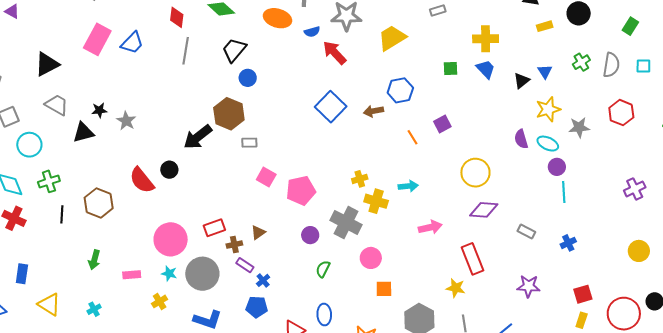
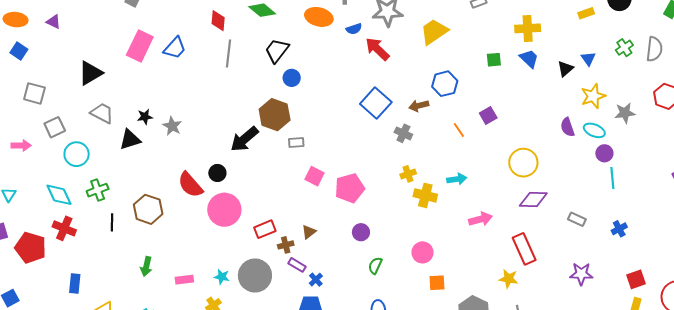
gray cross: (346, 223) -> (403, 133), moved, size x0.6
pink circle: (171, 239) -> (224, 210), moved

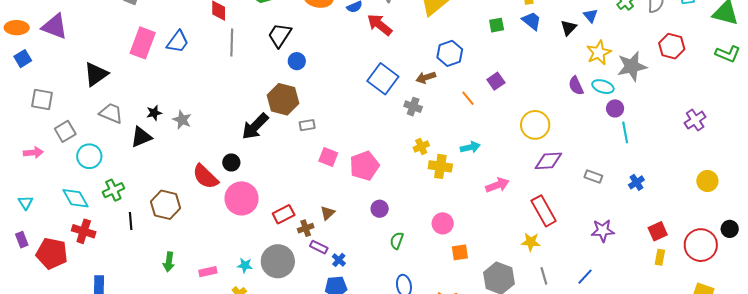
purple triangle: (54, 22) -> (55, 26), size x1.8
blue square: (19, 51) -> (23, 59), turned 30
gray star: (625, 113) -> (632, 66), size x1.4

